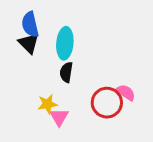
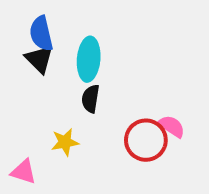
pink triangle: (59, 117) -> (23, 172), moved, turned -42

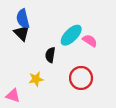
cyan ellipse: (89, 59) -> (71, 35), moved, turned 40
pink semicircle: (172, 126) -> (90, 41), moved

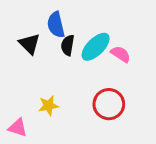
blue semicircle: (23, 19) -> (56, 25), moved
black semicircle: (50, 55) -> (68, 45), moved

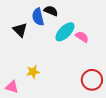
black semicircle: (68, 45) -> (51, 11), moved, turned 104
red circle: (109, 104) -> (92, 80), moved

